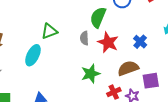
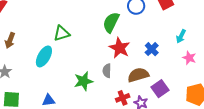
gray semicircle: (84, 38) -> (107, 71), moved
green star: (91, 74) -> (83, 81), moved
purple square: (151, 81) -> (160, 89), turned -30

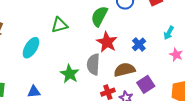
green triangle: (62, 33) -> (60, 25), moved
gray semicircle: (107, 71) -> (93, 64), size x1.5
green star: (83, 81) -> (70, 74), turned -30

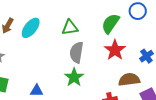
cyan ellipse: (31, 48) -> (31, 28), moved
gray semicircle: (93, 64) -> (76, 52), moved

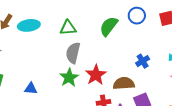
cyan ellipse: (31, 28) -> (29, 25), turned 40
red star: (115, 50) -> (96, 75), moved

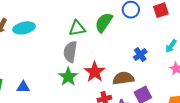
green triangle: (68, 28) -> (77, 28), moved
blue triangle: (31, 89) -> (23, 87), moved

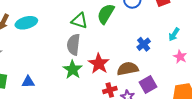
green triangle: (77, 28) -> (79, 21), turned 30

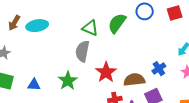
blue cross: (144, 44) -> (159, 69), moved
green star: (73, 70) -> (68, 81), moved

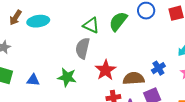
green star: (68, 81) -> (67, 77), turned -30

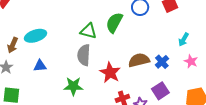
brown arrow: (15, 18) -> (13, 45), moved
brown semicircle: (134, 78) -> (139, 60), moved
blue triangle: (33, 80) -> (40, 66), moved

